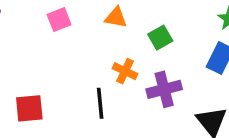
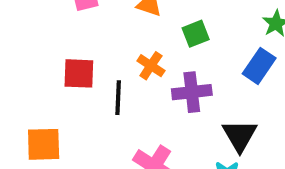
red square: (29, 108) -> (79, 73), moved

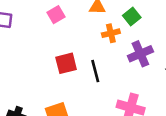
orange cross: (151, 66) -> (111, 33), moved, turned -30

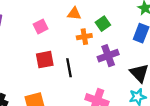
pink square: (56, 15) -> (41, 27), moved

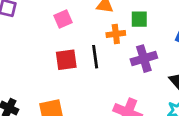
green square: (103, 24) -> (139, 19), turned 32
black line: (69, 68) -> (95, 57), moved

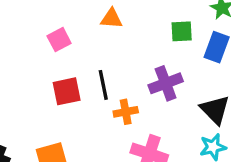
green square: (139, 19) -> (182, 31), moved
orange cross: (116, 34) -> (126, 112), moved

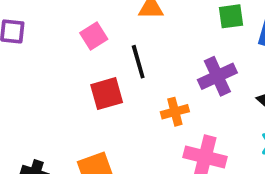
black line: (103, 85) -> (138, 62), moved

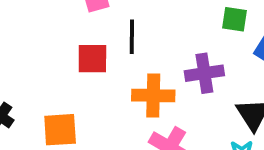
orange cross: (175, 112) -> (153, 96), size x1.5

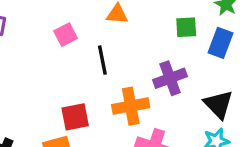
red square: (92, 59) -> (75, 117), moved

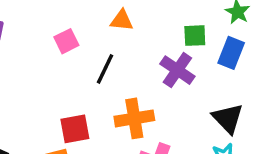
black line: (102, 60) -> (105, 69), turned 36
purple cross: (170, 78) -> (177, 70), moved, turned -36

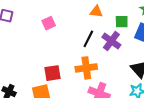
orange triangle: (122, 20) -> (96, 12), moved
black line: (105, 69) -> (88, 39), moved

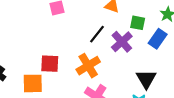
orange cross: (86, 68) -> (88, 66), turned -35

